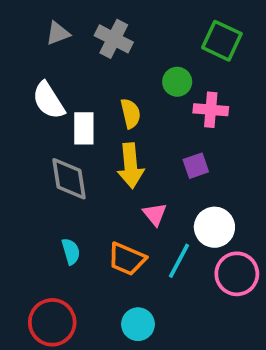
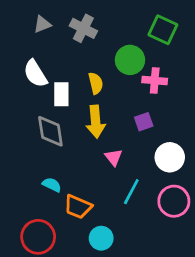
green circle: (177, 82) -> (130, 60), size x1.4
white circle: (214, 227) -> (170, 157), moved
cyan semicircle: (71, 251) -> (52, 185), turned -48
orange trapezoid: (127, 259) -> (78, 207), moved

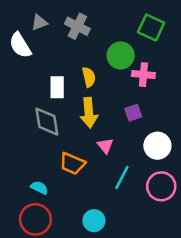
white semicircle: (35, 74) -> (20, 45), moved
cyan semicircle: (52, 185) -> (39, 188), moved
orange trapezoid: (78, 207) -> (72, 163), moved

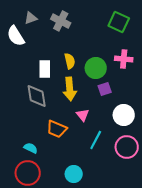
green circle: (121, 55) -> (96, 68), moved
pink cross: (143, 75) -> (124, 59), moved

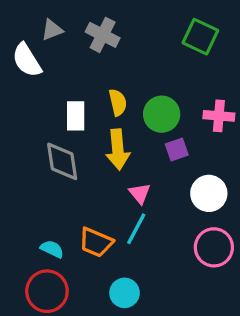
pink cross: (124, 59) -> (219, 116), moved
orange trapezoid: (57, 129) -> (96, 242), moved
cyan line: (96, 140) -> (136, 229), moved

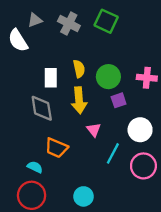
green square: (200, 37) -> (106, 21), moved
cyan line: (136, 229) -> (113, 153), moved
orange trapezoid: (96, 242) -> (56, 148), moved

